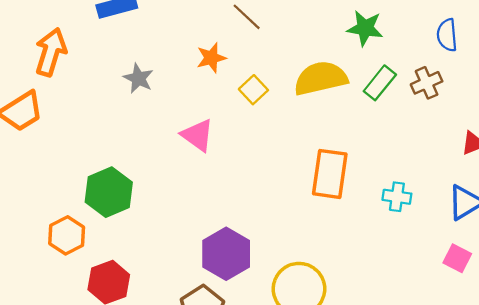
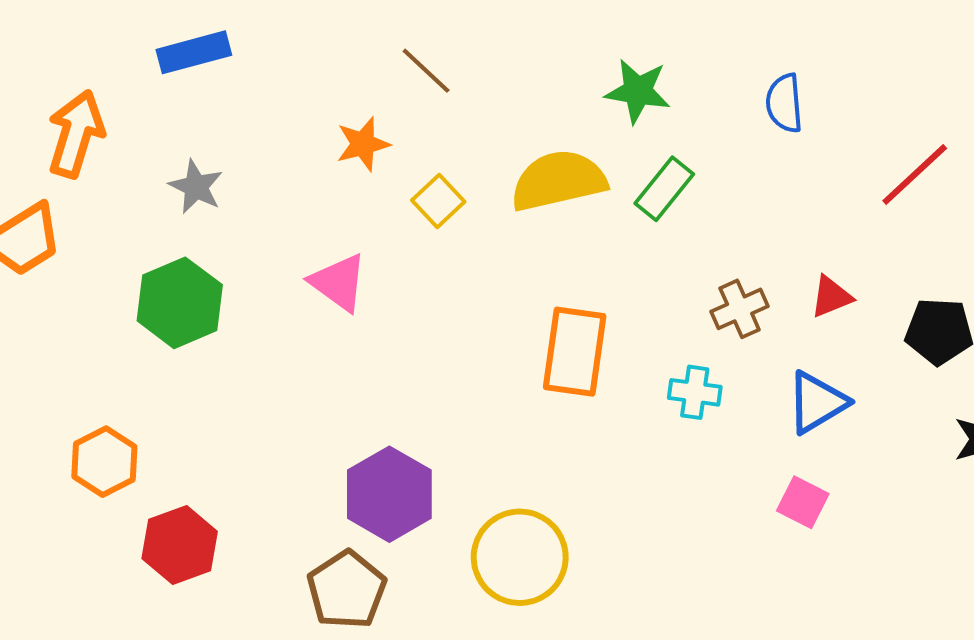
gray star: (138, 78) -> (196, 187), moved
brown cross: (427, 83) -> (740, 309), moved
green hexagon: (109, 192) -> (180, 303), moved

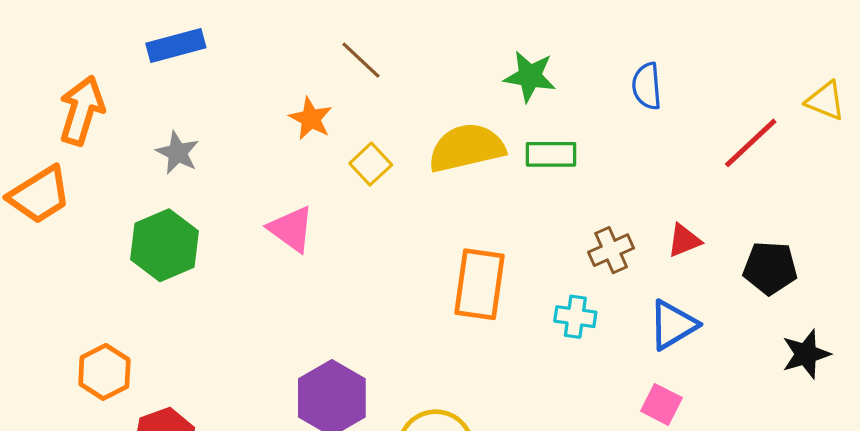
orange star: (363, 144) -> (311, 119), turned -30
green rectangle: (664, 189) -> (551, 154), turned 51

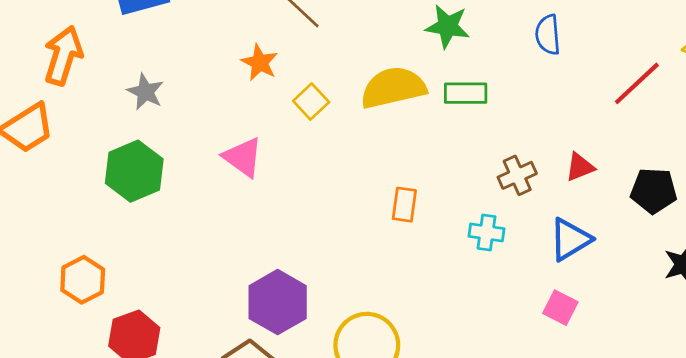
orange rectangle: (480, 284) -> (404, 205), size x0.6

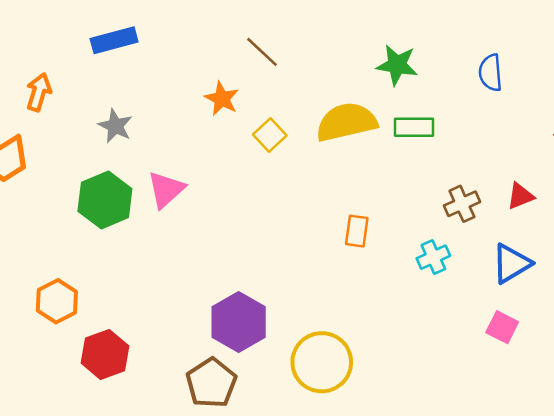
orange arrow: (63, 56) -> (39, 92), size x0.7
pink triangle: (243, 157) -> (166, 190), moved, turned 42
cyan cross: (487, 232) -> (433, 257), turned -32

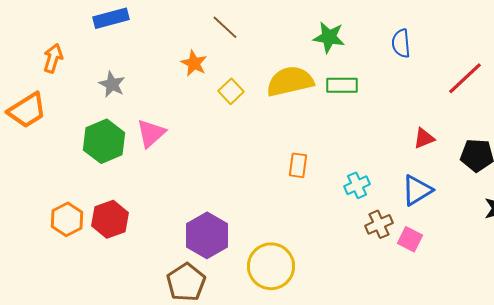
brown cross: (462, 204) -> (379, 224), moved
red hexagon: (105, 354) -> (110, 219), moved

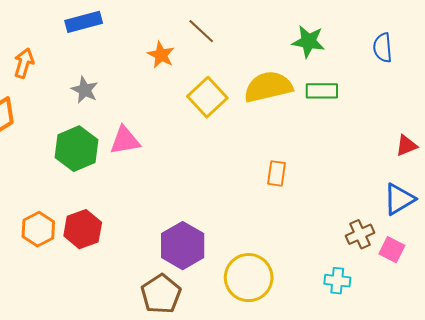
orange star: (194, 63) -> (161, 55), moved
yellow square: (231, 91) -> (207, 97), size x1.5
pink triangle: (151, 133) -> (125, 140), turned 32
cyan cross: (357, 185) -> (337, 281), moved, turned 30

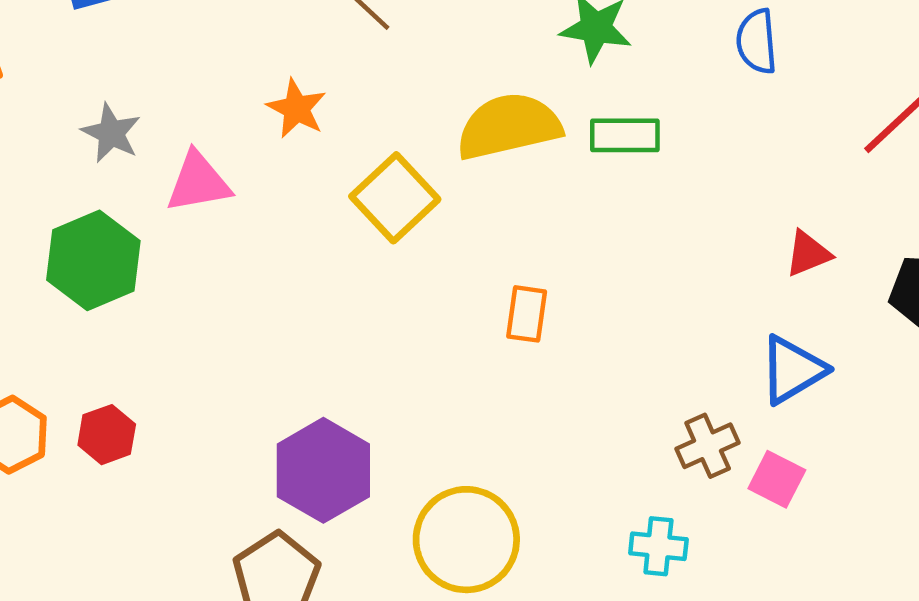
orange star: (161, 55) -> (297, 108), moved
yellow square: (207, 97) -> (395, 198), moved
pink triangle: (125, 140) -> (198, 182), moved
red hexagon: (83, 229) -> (107, 435), size x0.7

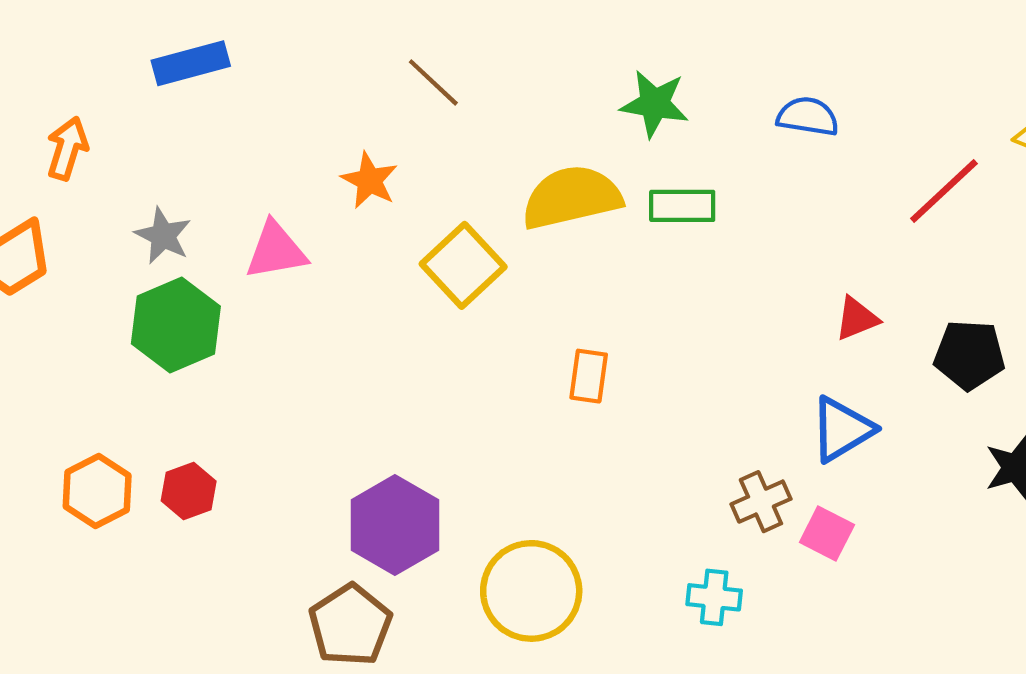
blue semicircle: (757, 41) -> (808, 116), turned 104
gray star: (111, 133) -> (163, 236), moved

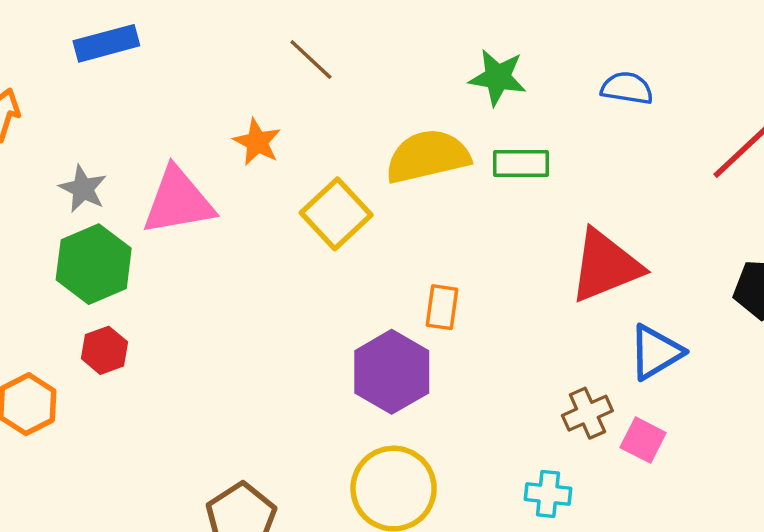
pink triangle: (276, 251) -> (178, 201), size x1.4
red triangle: (857, 319) -> (605, 266), moved, size x2.0
red hexagon: (189, 491) -> (105, 350), moved
purple hexagon: (395, 525) -> (392, 372), moved

